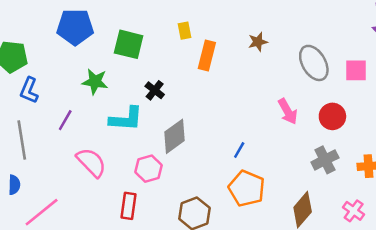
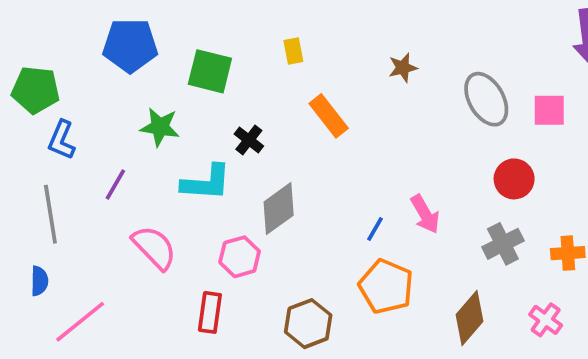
orange rectangle: (207, 55) -> (329, 116), moved, turned -52
pink arrow: (288, 111) -> (425, 214), moved

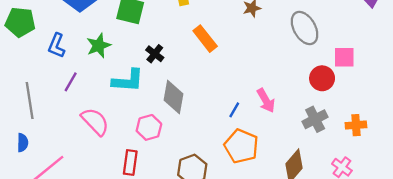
pink square: (549, 110) -> (344, 57), moved
green star: (160, 127) -> (99, 46), turned -30
blue L-shape: (62, 140) -> (57, 46), moved
gray diamond: (279, 209) -> (173, 97), turned -44

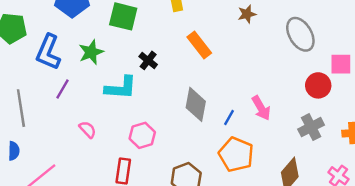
blue L-shape: (57, 46) -> (48, 52), size x1.4
gray diamond: (173, 97) -> (196, 104), moved
pink semicircle: (95, 122) -> (88, 129), size x0.6

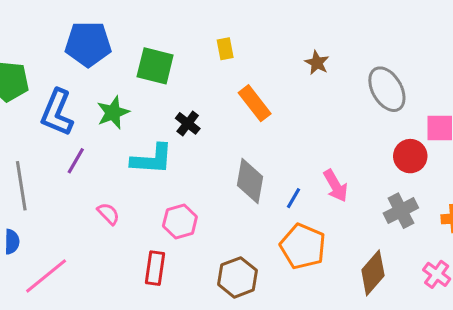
brown star: (247, 14) -> (317, 63), turned -30

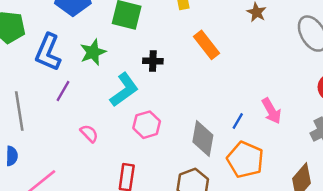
black cross: (188, 123) -> (153, 61), turned -36
cyan L-shape: (152, 159) -> (124, 90), turned -40
gray diamond: (250, 181) -> (203, 138), moved
pink hexagon: (180, 221) -> (147, 125), moved

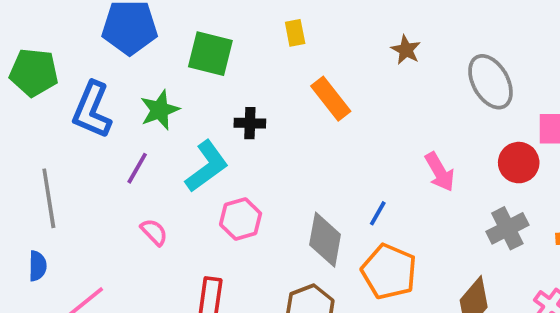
purple line: (63, 91) -> (137, 168), moved
pink arrow: (271, 111) -> (440, 172), moved

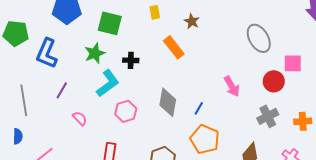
brown star: (406, 50) -> (192, 21), moved
green star: (160, 110) -> (95, 53), moved
purple line: (137, 168) -> (62, 90), moved
gray diamond: (325, 240) -> (168, 102), moved

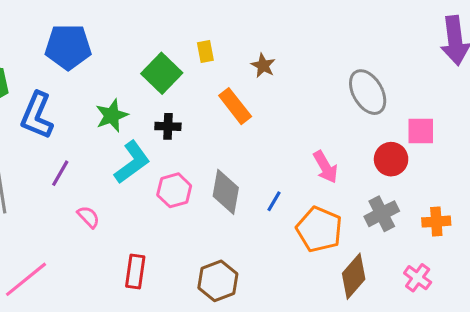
green square: (110, 23) -> (162, 73), moved, turned 30
pink hexagon: (126, 111) -> (174, 190), moved
orange pentagon: (205, 139) -> (319, 229), moved

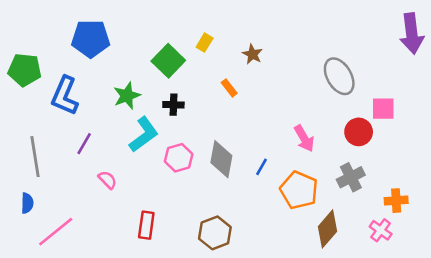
yellow rectangle: (205, 51) -> (205, 43), turned 42
orange rectangle: (235, 106) -> (229, 88), size x0.6
orange cross: (436, 222) -> (396, 201), moved

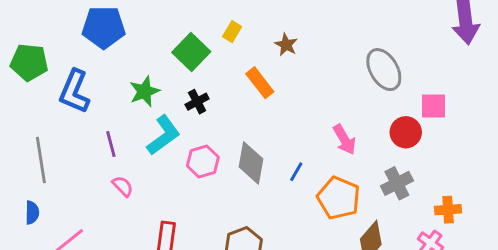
orange rectangle: (229, 88) -> (260, 83), size x1.5
black cross: (173, 105) -> (197, 102), turned -30
purple line: (84, 144) -> (111, 144), moved, turned -45

